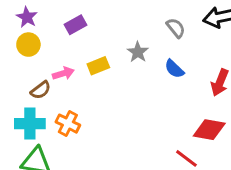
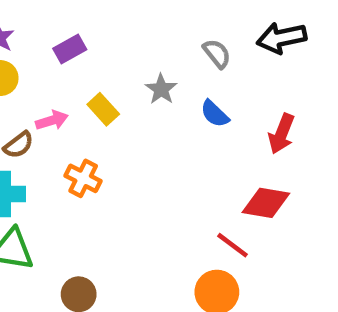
yellow rectangle: (98, 66) -> (103, 109), turned 70
orange cross: (68, 124) -> (83, 178), moved

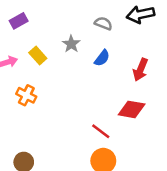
gray semicircle: (217, 54) -> (103, 23), turned -30
blue semicircle: (215, 114) -> (102, 58), turned -96
red line: (232, 245) -> (101, 131), moved

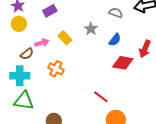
red diamond: (132, 109) -> (123, 63), moved
red line: (101, 131) -> (101, 97), moved

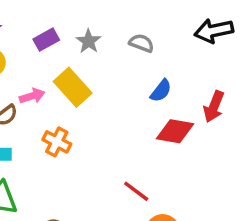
gray semicircle: (116, 13) -> (141, 43), moved
gray star: (91, 29) -> (89, 41), moved
yellow rectangle: (65, 38) -> (73, 87), size x1.5

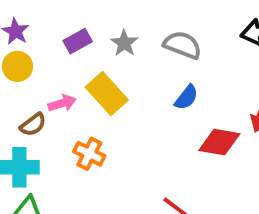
gray semicircle: (141, 43) -> (182, 45), size x1.4
blue semicircle: (161, 91) -> (186, 97), moved

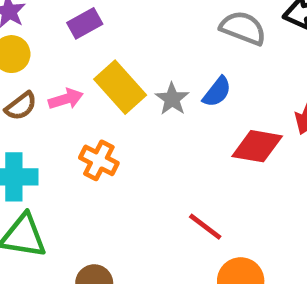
gray star: (124, 43) -> (172, 99), moved
gray semicircle: (182, 45) -> (243, 28), moved
brown semicircle: (33, 125) -> (21, 106), moved

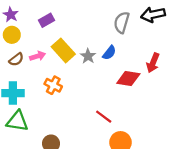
gray semicircle: (243, 28) -> (122, 22), turned -95

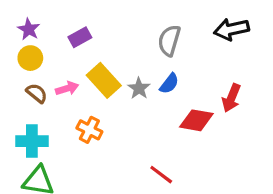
gray semicircle: (122, 22) -> (169, 40), moved
brown semicircle: (16, 59) -> (37, 93), turned -104

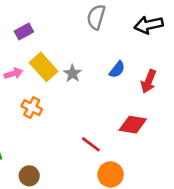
gray semicircle: (169, 40) -> (96, 17), moved
blue semicircle: (169, 84) -> (117, 70), moved
red diamond: (196, 120) -> (133, 125), moved

